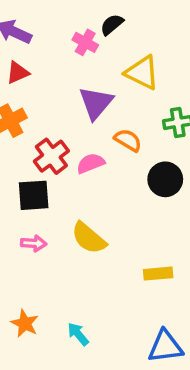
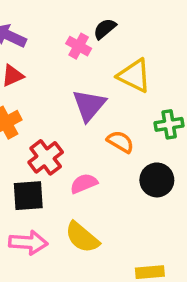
pink semicircle: (91, 163) -> (84, 183), moved
pink arrow: (34, 243) -> (28, 243), size x1.5

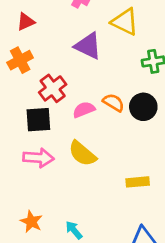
purple triangle: (89, 105) -> (88, 46), turned -44
orange semicircle: (120, 142) -> (114, 103), moved

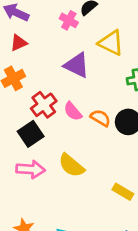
pink semicircle: (84, 110) -> (73, 111), moved, turned -108
black square: (38, 120) -> (31, 134), turned -30
yellow rectangle: (138, 182) -> (123, 192), turned 36

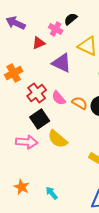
red triangle: (19, 43) -> (39, 43), moved
black square: (31, 134) -> (40, 119), moved

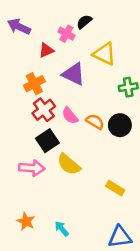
orange cross: (14, 73) -> (34, 84), moved

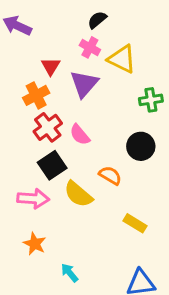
pink cross: (66, 34) -> (90, 47), moved
red triangle: (46, 50) -> (51, 66), moved, turned -35
purple triangle: (74, 74) -> (84, 84), turned 45
orange semicircle: (95, 122) -> (110, 175), moved
orange star: (26, 221) -> (35, 244), moved

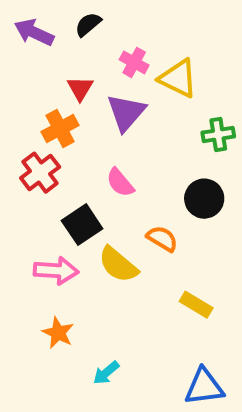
black semicircle: (97, 20) -> (88, 24), moved
red cross: (48, 127) -> (40, 173), moved
cyan arrow: (70, 273) -> (106, 373), turned -90

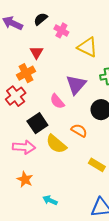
pink cross: (134, 62) -> (61, 30), moved
purple triangle: (126, 112) -> (76, 85), moved
cyan arrow: (106, 373) -> (50, 200), turned 64

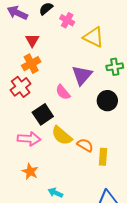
red triangle: (36, 52) -> (32, 40), moved
orange semicircle: (79, 130) -> (85, 145), moved
yellow rectangle: (97, 165) -> (103, 157), turned 63

